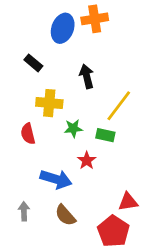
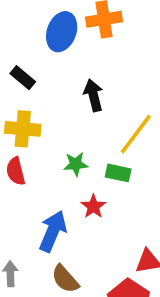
yellow cross: (49, 103) -> (23, 129), moved
blue arrow: (56, 179) -> (53, 231), turned -84

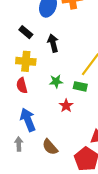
black arrow: (93, 95) -> (53, 43), moved
blue arrow: (53, 231) -> (28, 120), moved, turned -45

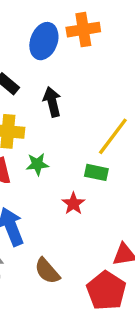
green star: (56, 81) -> (37, 164), moved

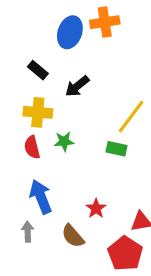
black arrow: (52, 102) -> (77, 86), turned -115
red star: (73, 204) -> (96, 208), moved

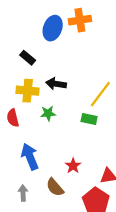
black arrow: (77, 86) -> (56, 84), moved, turned 48
red semicircle: (32, 147) -> (13, 118), moved
gray arrow: (28, 232) -> (23, 193), moved

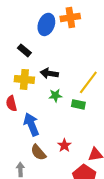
green star: (48, 113) -> (55, 95), moved
blue arrow: (30, 157) -> (31, 124), moved
brown semicircle: (55, 187) -> (38, 152), moved

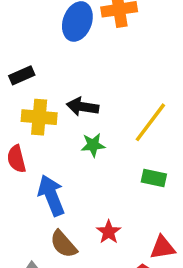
black rectangle: (24, 50) -> (22, 75), moved, turned -64
green rectangle: (78, 104) -> (154, 178), moved

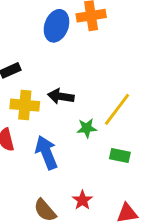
green star: (93, 145) -> (87, 128), moved
blue arrow: (51, 195) -> (46, 153), moved

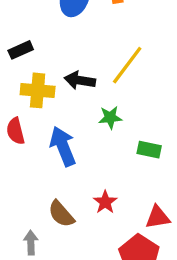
yellow line: (117, 109) -> (127, 65), moved

